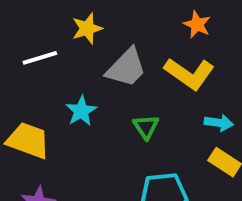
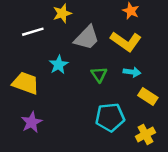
cyan arrow: (219, 123) -> (132, 72), moved

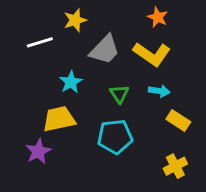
yellow trapezoid: (26, 83) -> (59, 119), moved, turned -32
cyan pentagon: (110, 117) -> (115, 137), moved

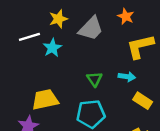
gray trapezoid: (105, 50) -> (91, 28), moved
yellow L-shape: (152, 54) -> (140, 47), moved, turned 132
cyan star: (71, 82) -> (52, 48), moved

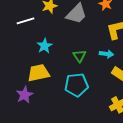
cyan star: (52, 48) -> (45, 46), moved

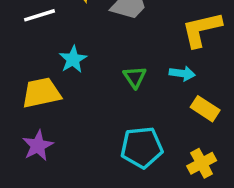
yellow trapezoid: (39, 73) -> (41, 93), moved
cyan pentagon: (77, 85) -> (142, 147), moved

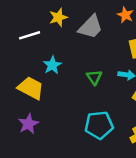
yellow trapezoid: (41, 93) -> (31, 88), turned 40

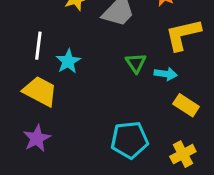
white line: (30, 35) -> (38, 46), moved, turned -66
green triangle: (94, 77) -> (136, 63), moved

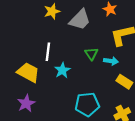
white line: (38, 46) -> (48, 52), moved
cyan star: (68, 61) -> (62, 70), moved

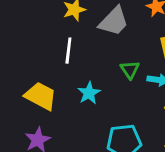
white line: (48, 52) -> (68, 51), moved

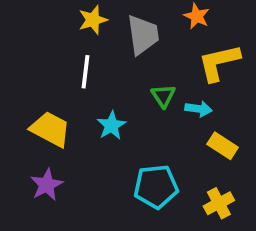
gray trapezoid: (114, 21) -> (143, 35), turned -52

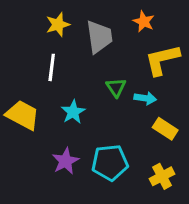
purple star: (47, 185) -> (65, 161), moved

